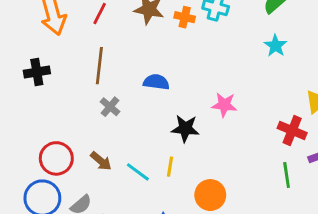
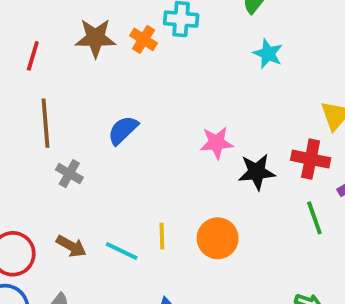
orange cross: (185, 17) -> (144, 39), turned 30
blue semicircle: (156, 82) -> (123, 130), turned -40
black star: (185, 128) -> (257, 172), moved
orange circle: (210, 195) -> (218, 238), moved

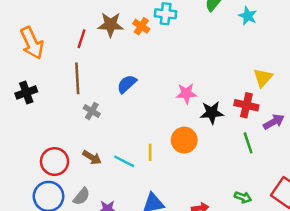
cyan star: (268, 54) -> (248, 16), moved
red line: (33, 56) -> (82, 39), moved
orange circle: (218, 238) -> (184, 140), moved

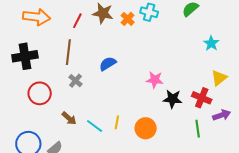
cyan star: (248, 16) -> (211, 43), moved
orange arrow: (32, 43) -> (37, 17), turned -68
black cross: (26, 92) -> (25, 56), size x1.4
orange circle: (184, 140) -> (146, 128), moved
red circle: (55, 162) -> (40, 93), moved

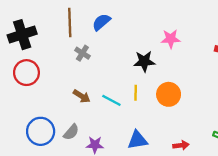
blue semicircle: (108, 64) -> (101, 22), moved
red circle: (40, 93) -> (26, 73), moved
black star: (173, 99) -> (144, 61), moved

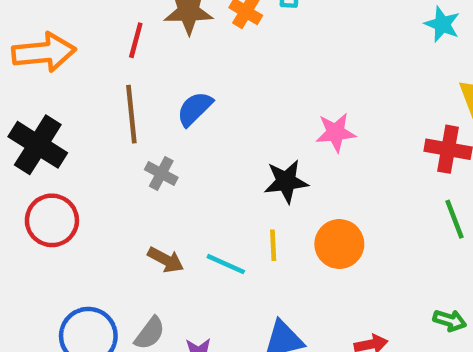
black cross: (22, 35) -> (38, 145), turned -36

